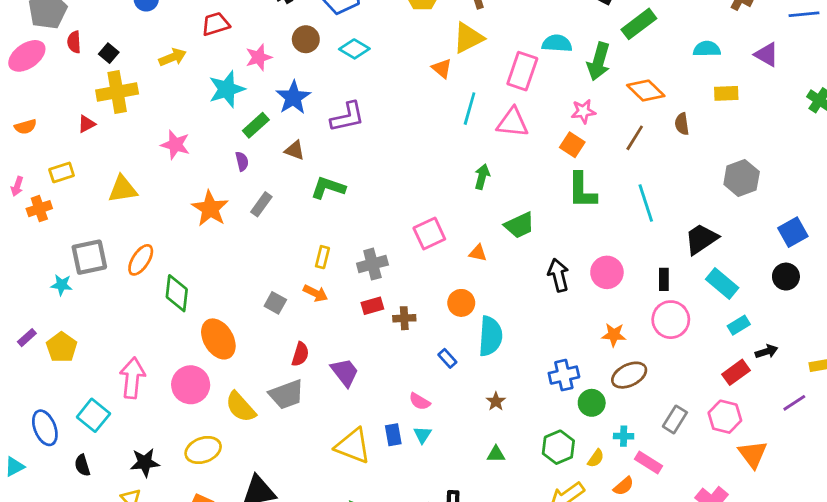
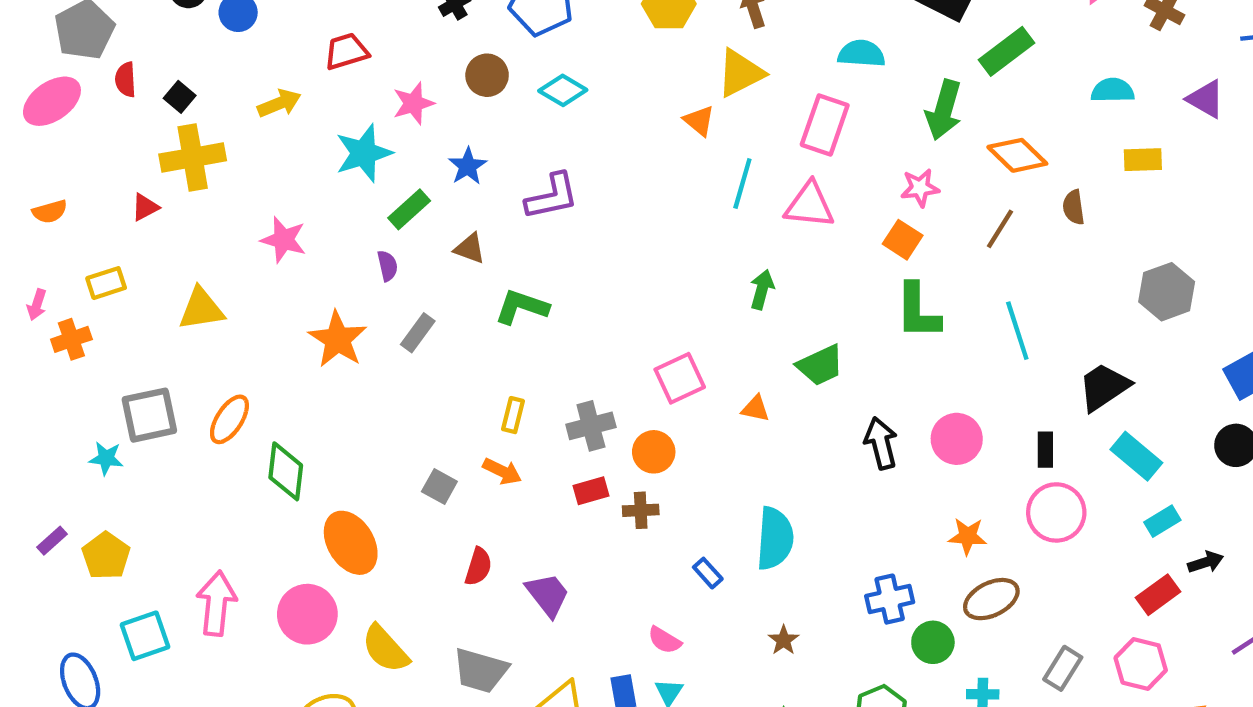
cyan semicircle: (557, 43) -> (861, 54), moved
blue star: (293, 98) -> (468, 166), size x0.7
orange circle: (461, 303) -> (654, 452), moved
gray trapezoid: (286, 394) -> (481, 670), moved, turned 36
cyan square: (93, 415) -> (145, 636), moved, turned 32

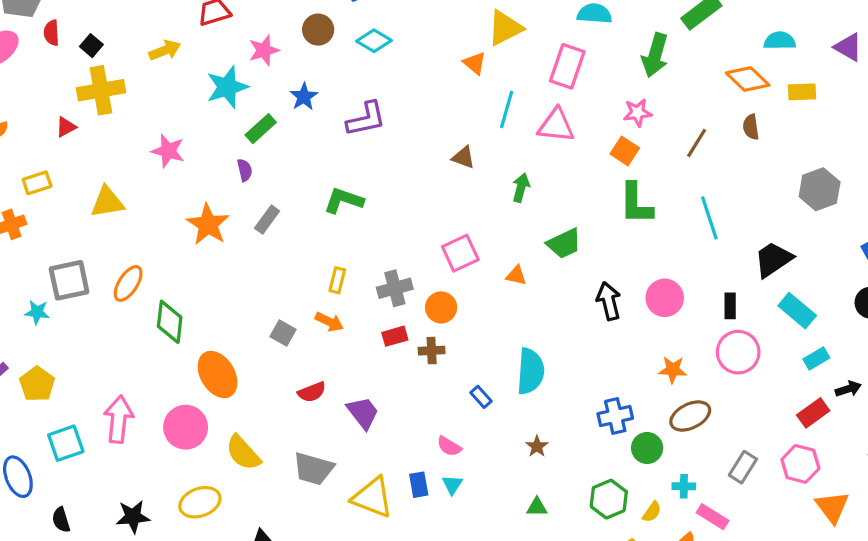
orange diamond: (1017, 155) -> (748, 79), moved
brown triangle: (470, 248) -> (463, 157), moved
red semicircle: (478, 567) -> (312, 392), turned 52

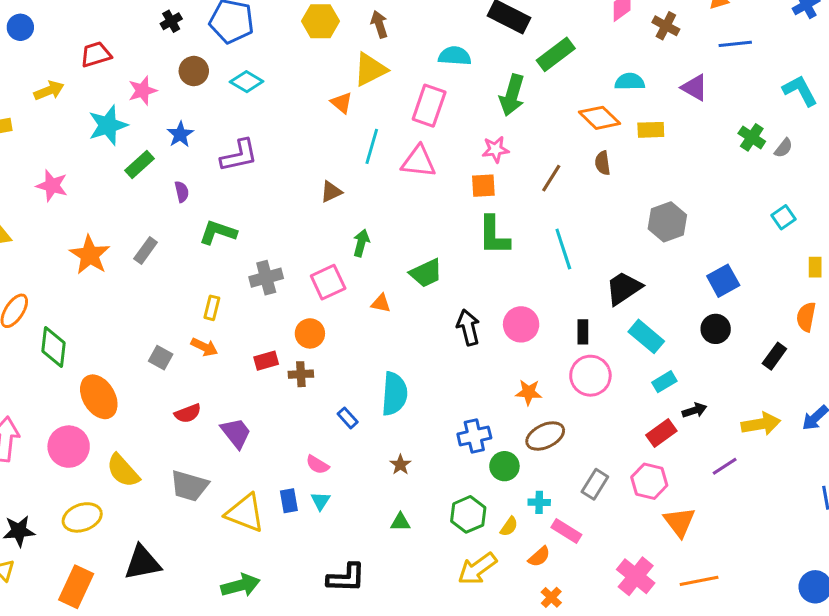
orange square: (625, 151) -> (483, 186), turned -36
brown triangle: (463, 157) -> (331, 192), turned -45
purple semicircle: (245, 170) -> (182, 192), moved
green arrow: (521, 188) -> (361, 243), moved
gray cross: (395, 288) -> (266, 278), moved

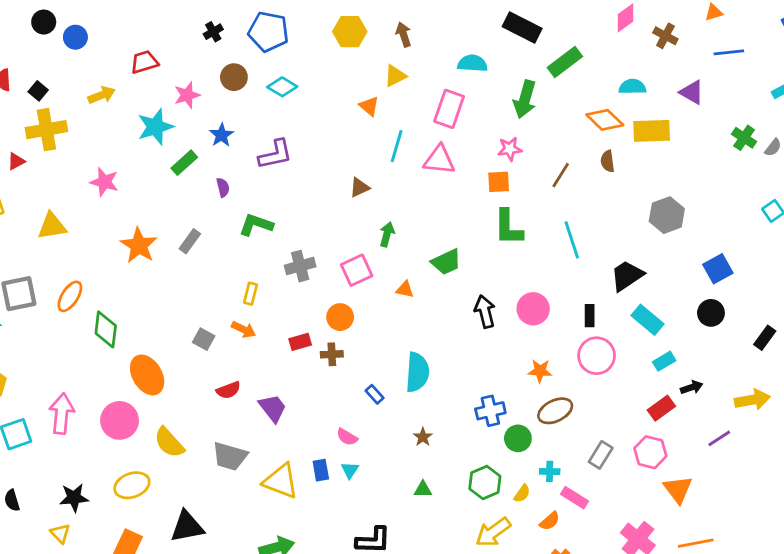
yellow triangle: (370, 70) -> (395, 76), size x0.7
yellow rectangle: (651, 130) -> (652, 131), size x1.5

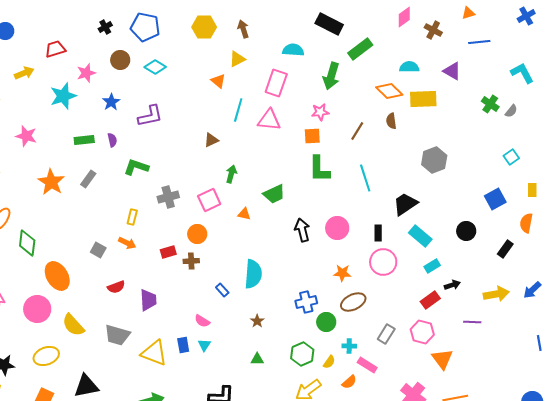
green rectangle: (184, 163) -> (84, 140), moved, turned 36
blue square: (718, 269) -> (495, 199), moved
purple trapezoid: (273, 408) -> (148, 300), turned 35
purple line: (719, 438) -> (472, 322), turned 36

